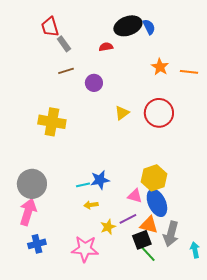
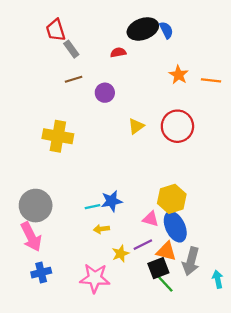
pink arrow: (28, 212) -> (31, 237), turned 136

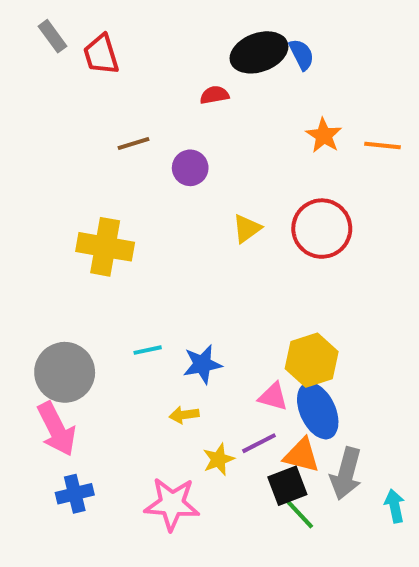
gray rectangle: (71, 49) -> (52, 36), moved
cyan line: (93, 207) -> (148, 350), moved

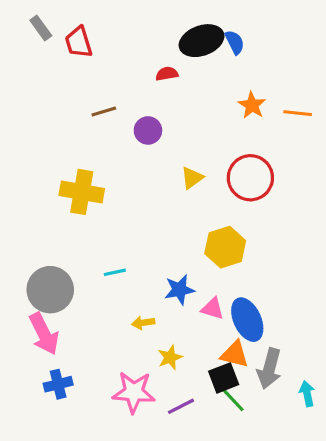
yellow hexagon: (312, 360) -> (225, 247), moved
blue star: (202, 364) -> (179, 290), moved
purple line: (259, 443) -> (181, 406), moved

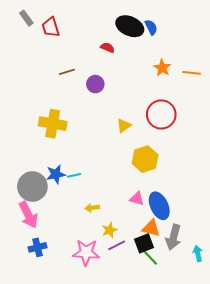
black ellipse: (202, 41) -> (130, 26), turned 44
red semicircle: (167, 74) -> (107, 48), turned 32
yellow triangle: (192, 178) -> (124, 126), moved
blue star: (179, 290) -> (56, 174), moved
purple line: (181, 406) -> (117, 245), moved

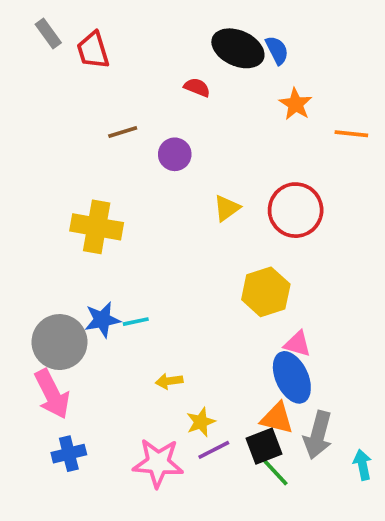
orange star: (162, 68) -> (296, 104), moved
yellow triangle: (124, 126) -> (227, 208), moved
pink triangle: (137, 199) -> (297, 344), moved

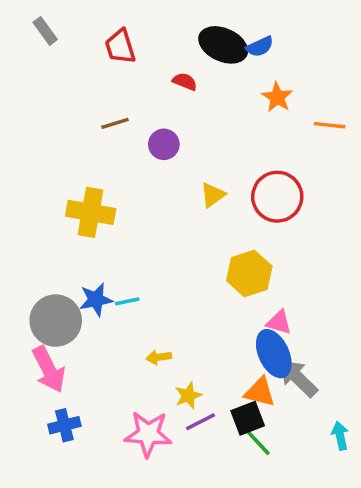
red trapezoid: (93, 50) -> (120, 47), moved
blue semicircle: (277, 50) -> (260, 47), turned 92
gray arrow: (318, 435) -> (298, 378), moved, turned 120

